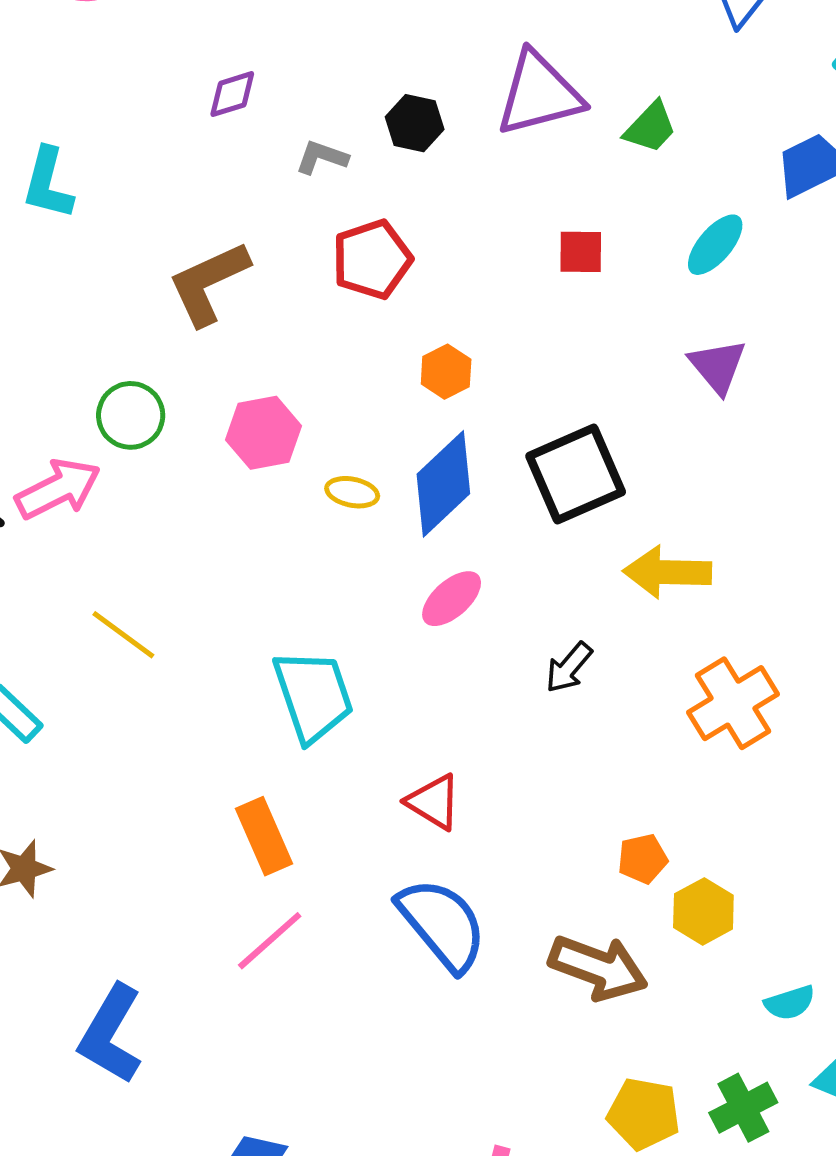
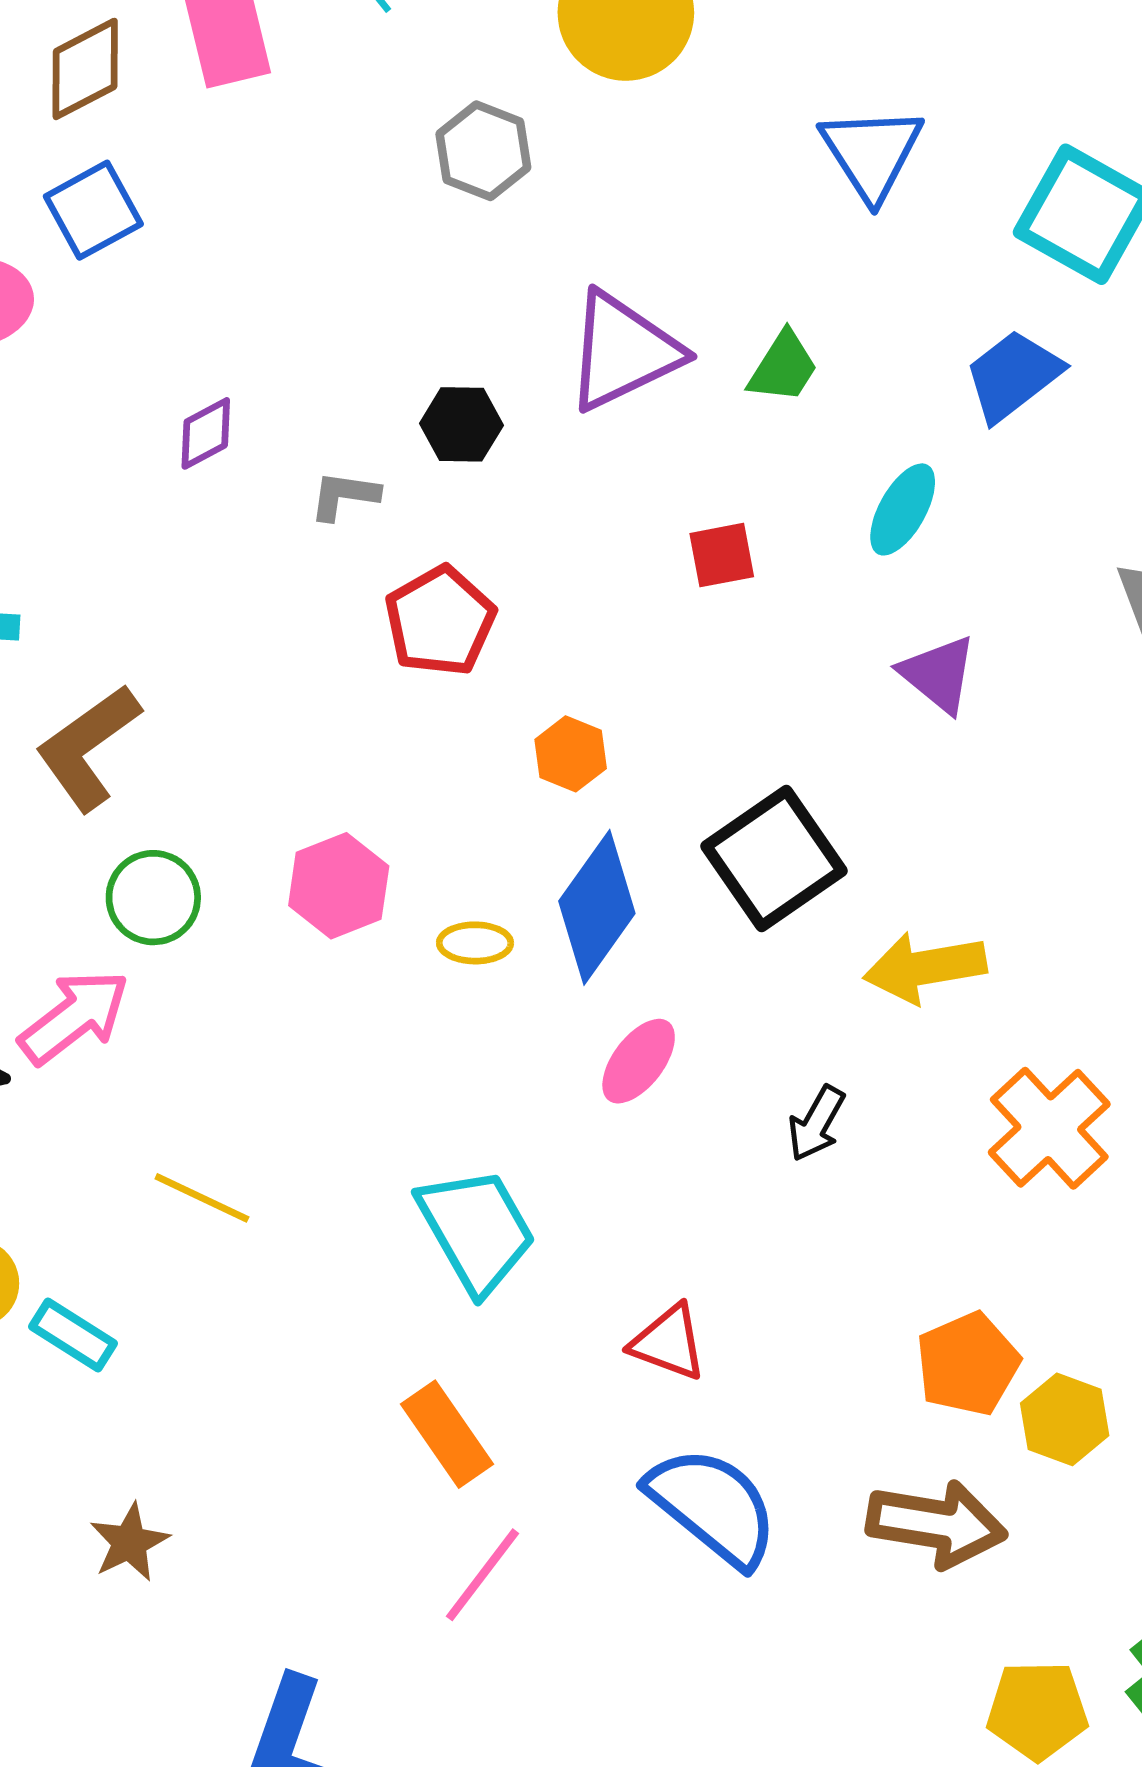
brown L-shape: (209, 283) -> (88, 747), moved
orange pentagon: (643, 859) -> (968, 1364), size x1.5

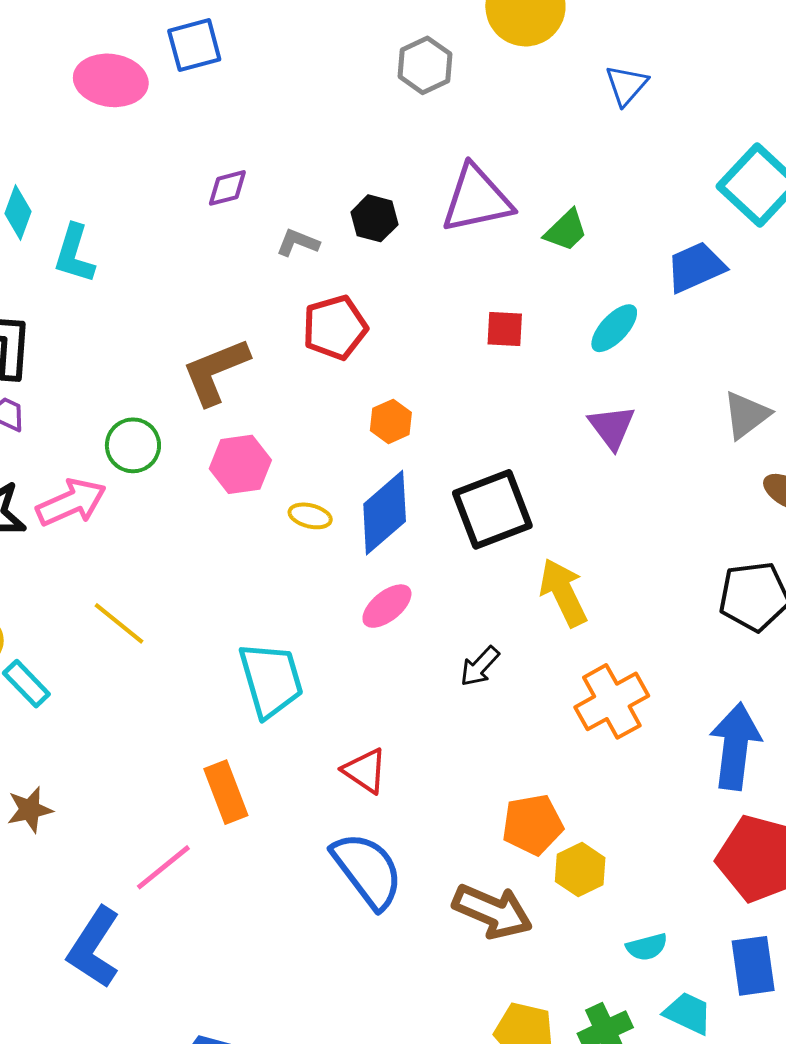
blue triangle: (872, 153) -> (626, 85), moved, size x0.7
brown L-shape: (88, 747) -> (216, 371), moved
yellow arrow: (925, 968) -> (563, 592), turned 60
pink line: (483, 1575) -> (163, 867), moved

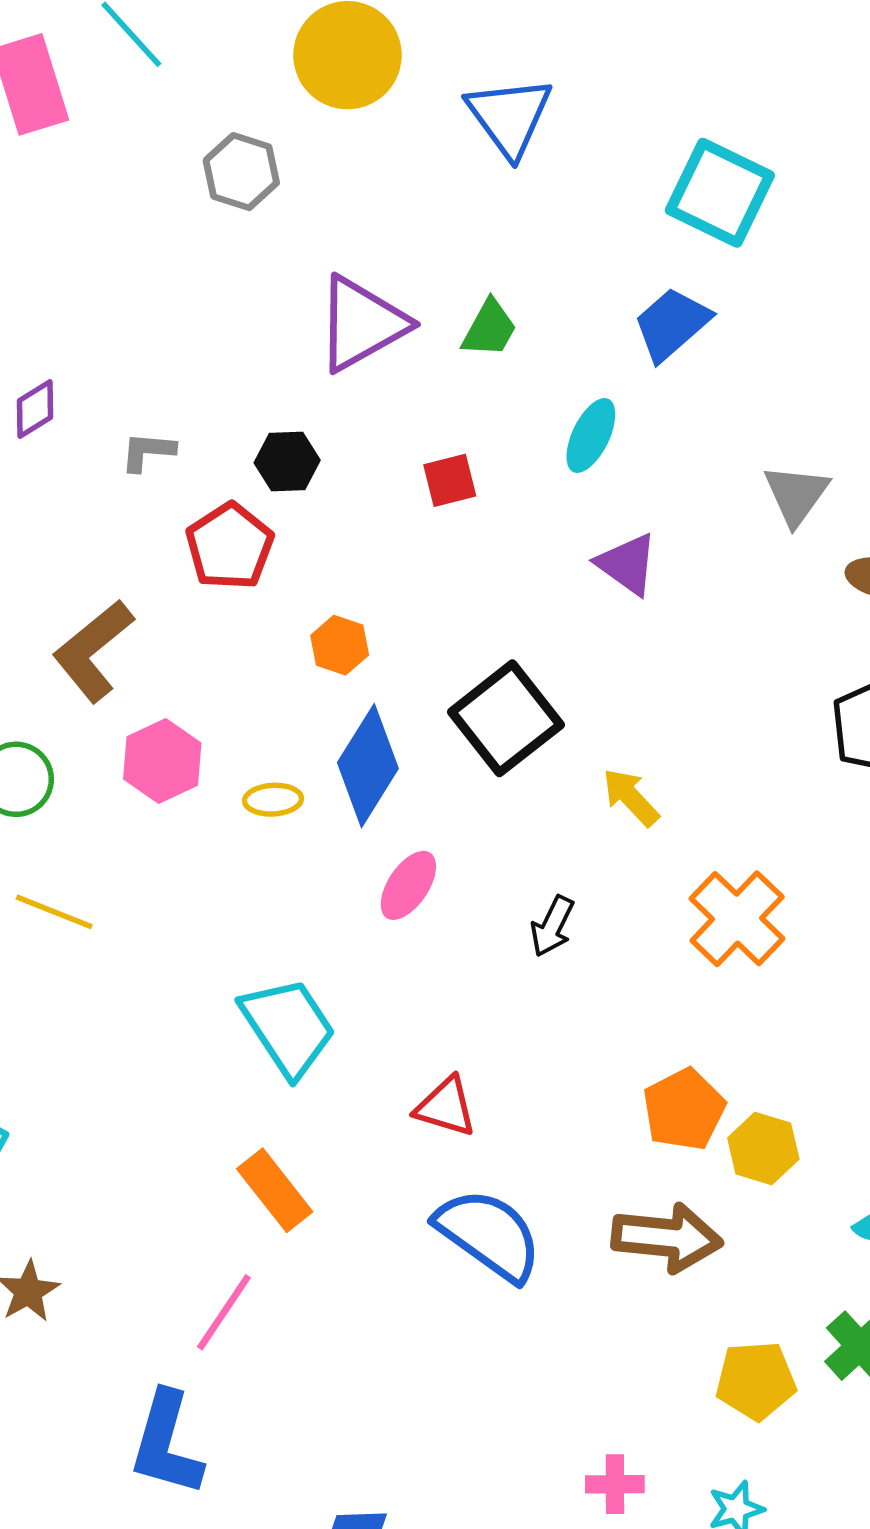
blue triangle: (626, 85) -> (509, 117), size x1.5
black hexagon: (374, 218) -> (287, 461), moved
yellow arrow: (563, 592) -> (631, 797), size x0.7
yellow line: (119, 623) -> (54, 912), moved

